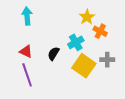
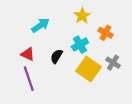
cyan arrow: (27, 16) -> (41, 25), moved, turned 60
yellow star: (87, 17) -> (82, 16), moved
gray cross: (107, 60) -> (113, 63), turned 32

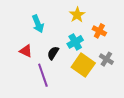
cyan arrow: (41, 25) -> (38, 24), turned 102
purple line: (29, 79) -> (43, 75), moved

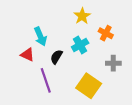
cyan arrow: (38, 24) -> (40, 36), moved
gray cross: (106, 59) -> (113, 63), turned -32
yellow square: (83, 65) -> (89, 86), moved

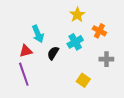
red triangle: (27, 55) -> (26, 51), turned -40
purple line: (46, 80) -> (24, 74), moved
yellow square: (89, 86) -> (83, 80), size x0.6

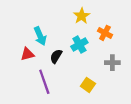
purple line: (24, 74) -> (44, 82), moved

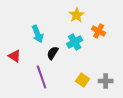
red triangle: (27, 54) -> (15, 56), moved, turned 48
gray cross: (112, 63) -> (106, 81), moved

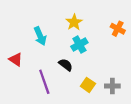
yellow star: (77, 15) -> (74, 22), moved
orange cross: (99, 31) -> (118, 29), moved
black semicircle: (53, 53) -> (66, 65), moved, turned 96

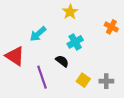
yellow star: (74, 22) -> (70, 12), moved
cyan arrow: (40, 36) -> (38, 34), turned 72
red triangle: (16, 59) -> (15, 56), size x1.5

